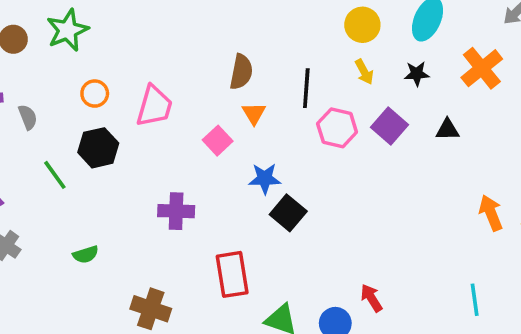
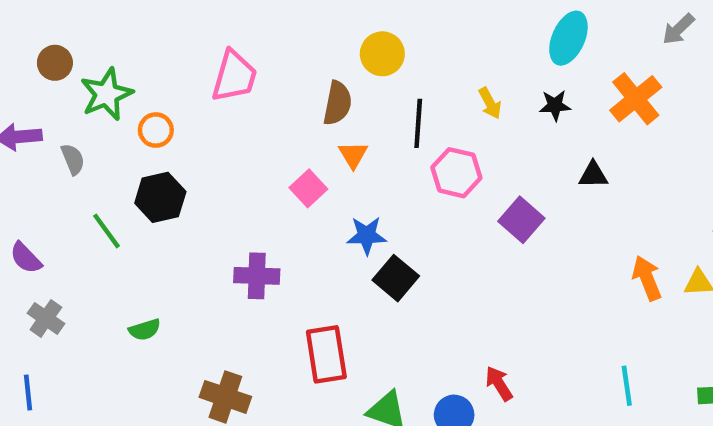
yellow circle: (362, 25) -> (382, 54), moved
green star: (68, 30) -> (107, 94), moved
pink trapezoid: (154, 106) -> (234, 76), moved
purple square: (390, 126) -> (521, 220), moved

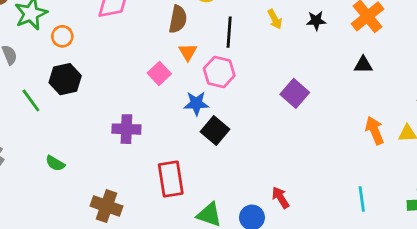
pink hexagon: (456, 173) -> (219, 72), moved
black triangle: (593, 175) -> (363, 65), moved
green semicircle: (145, 330) -> (55, 163), turned 48

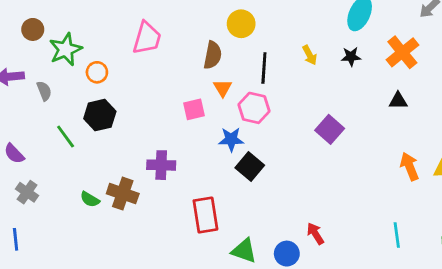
pink square: (159, 73) -> (194, 109), turned 30
brown cross: (106, 206) -> (123, 194), moved

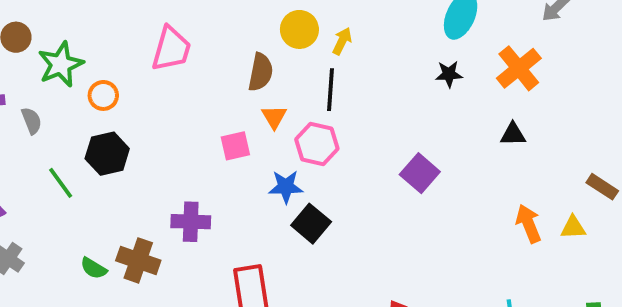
yellow arrow: (310, 55) -> (342, 41), moved, turned -126

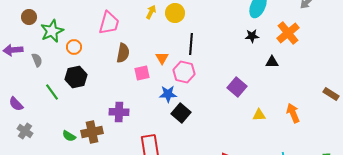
yellow arrow: (342, 41) -> (151, 12), moved
brown semicircle: (261, 72) -> (123, 53), moved
black triangle: (513, 134) -> (272, 62), moved
yellow triangle: (573, 227) -> (259, 115), moved
brown cross: (138, 260) -> (92, 132), turned -30

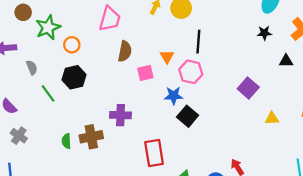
gray semicircle: (37, 60) -> (32, 68), moved
green semicircle: (69, 136) -> (66, 141), turned 56

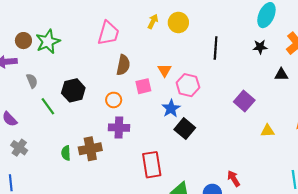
brown circle: (23, 12) -> (23, 41), moved
black line: (198, 42) -> (216, 48), moved
orange circle: (72, 45) -> (114, 100), moved
blue star: (173, 96) -> (171, 108), turned -30

